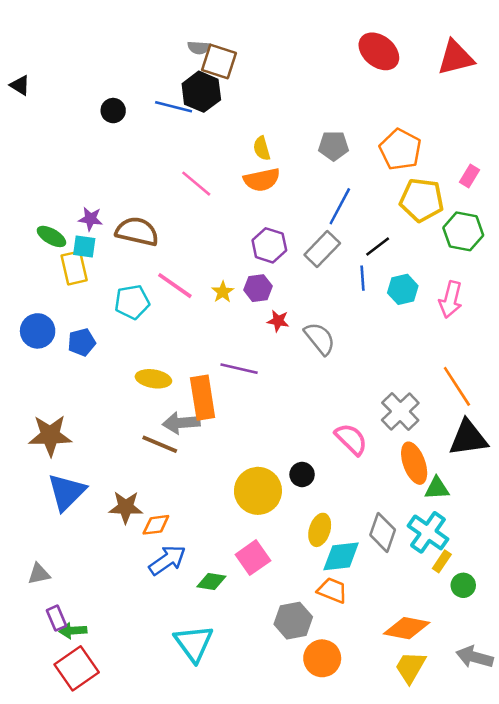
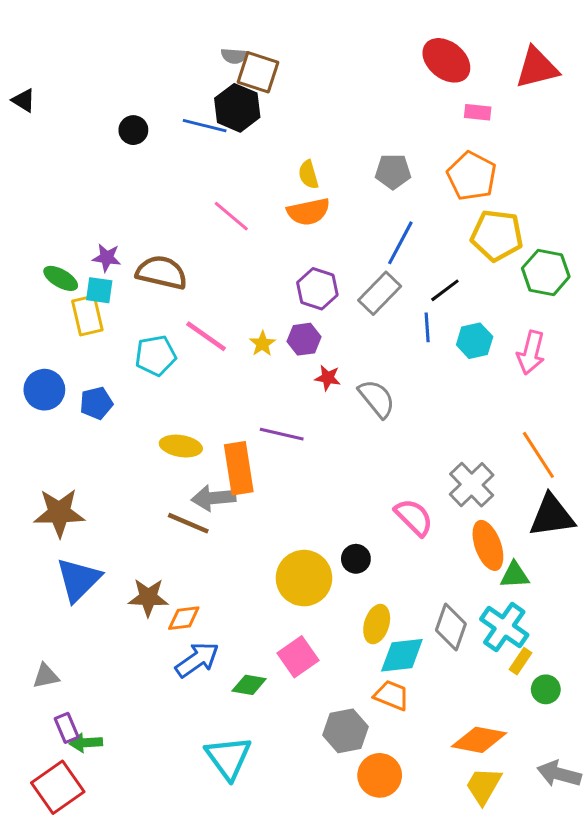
pink rectangle: (470, 176) -> (478, 112), moved, turned 65
red square: (77, 668) -> (58, 787), moved

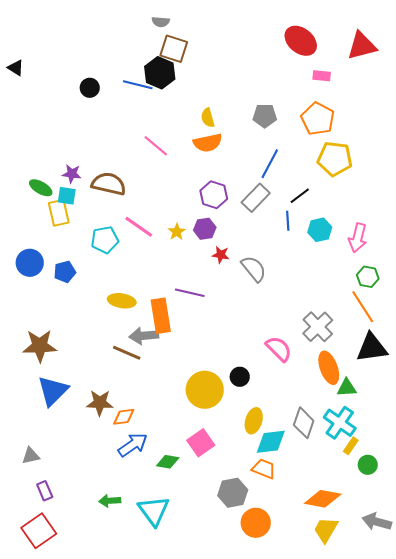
gray semicircle: (234, 56) -> (161, 22), moved
green hexagon: (546, 272) -> (368, 277), moved, size x0.7
green arrow: (86, 743) -> (110, 501), moved

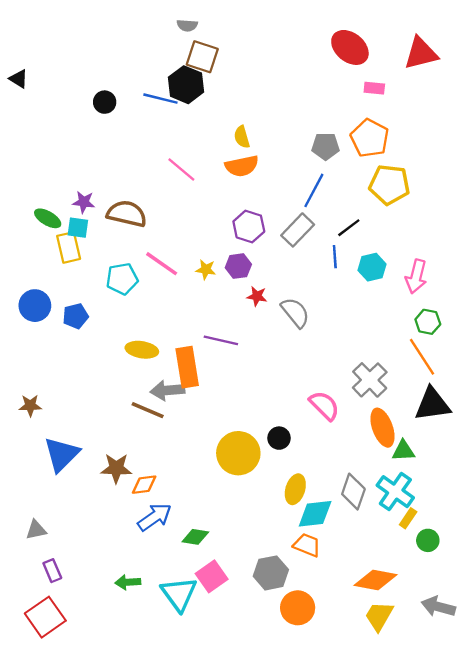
gray pentagon: (265, 116) -> (326, 146), moved
yellow star: (177, 232) -> (206, 269), turned -30
brown star: (40, 346) -> (30, 406), moved, size x0.6
pink square: (201, 443) -> (212, 576), moved

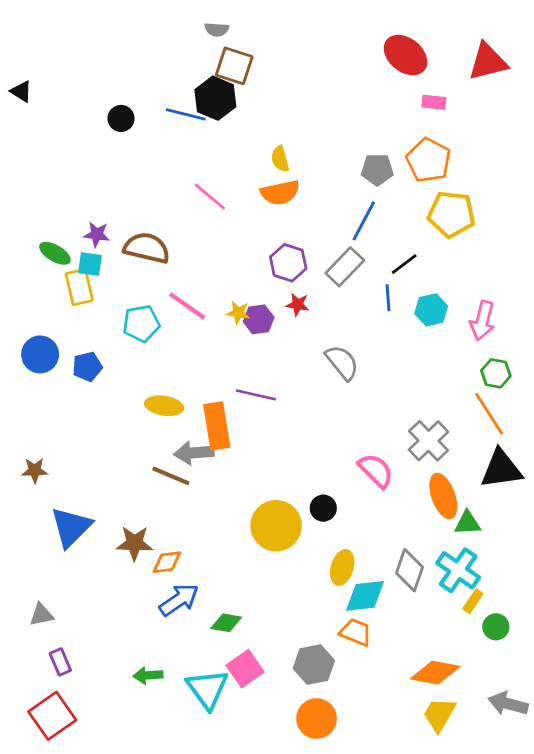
purple hexagon: (238, 266) -> (259, 319), moved
red star: (257, 296) -> (298, 305), moved
orange circle: (298, 608) -> (317, 719), moved

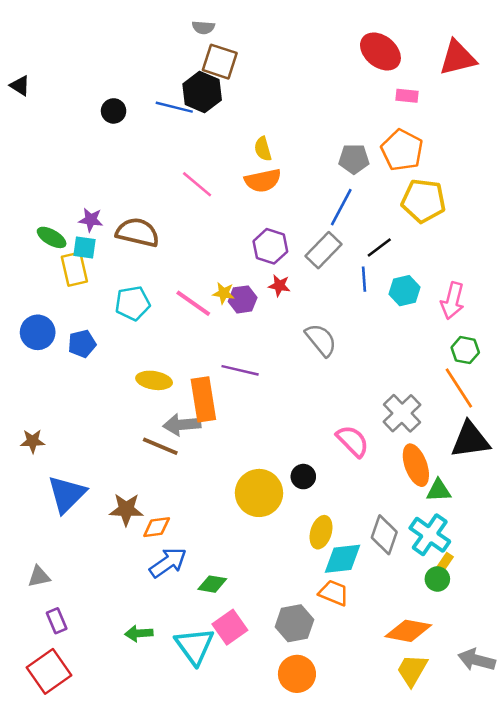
pink line: (187, 306) -> (193, 303), moved
green circle: (496, 627) -> (437, 579), moved

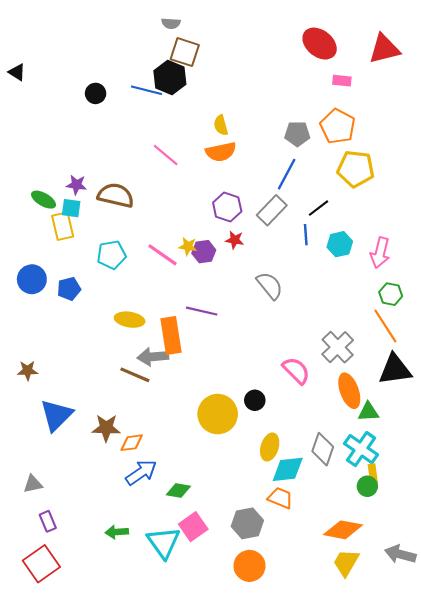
yellow rectangle: (444, 564) -> (373, 474), turned -42

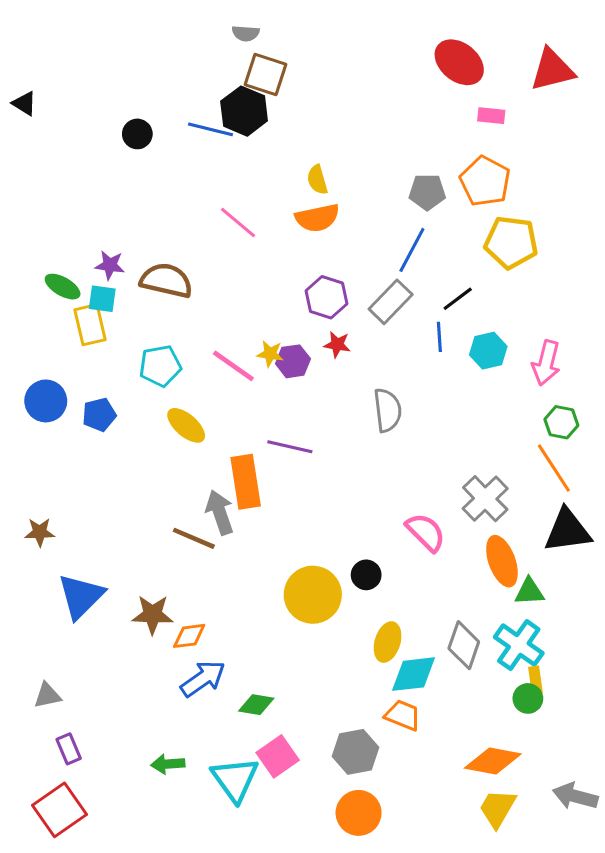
gray semicircle: (270, 286) -> (388, 410), turned 32
yellow ellipse: (130, 320) -> (186, 425), moved, turned 32
gray arrow: (153, 357) -> (220, 512), turned 76

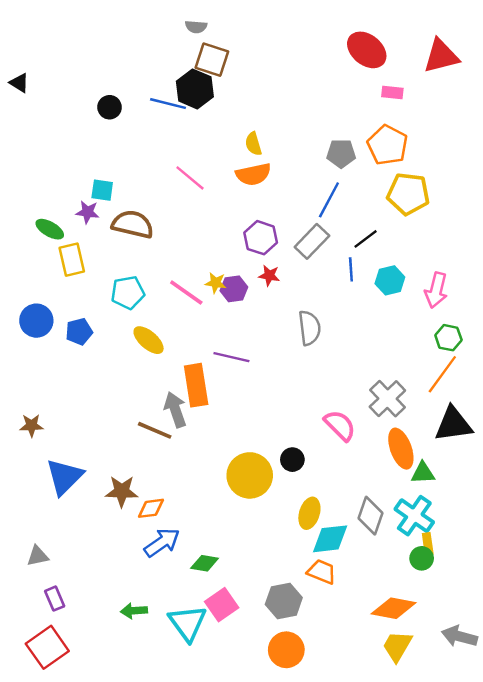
cyan square: (102, 299) -> (102, 190), moved
orange line: (554, 468) -> (442, 374), turned 69

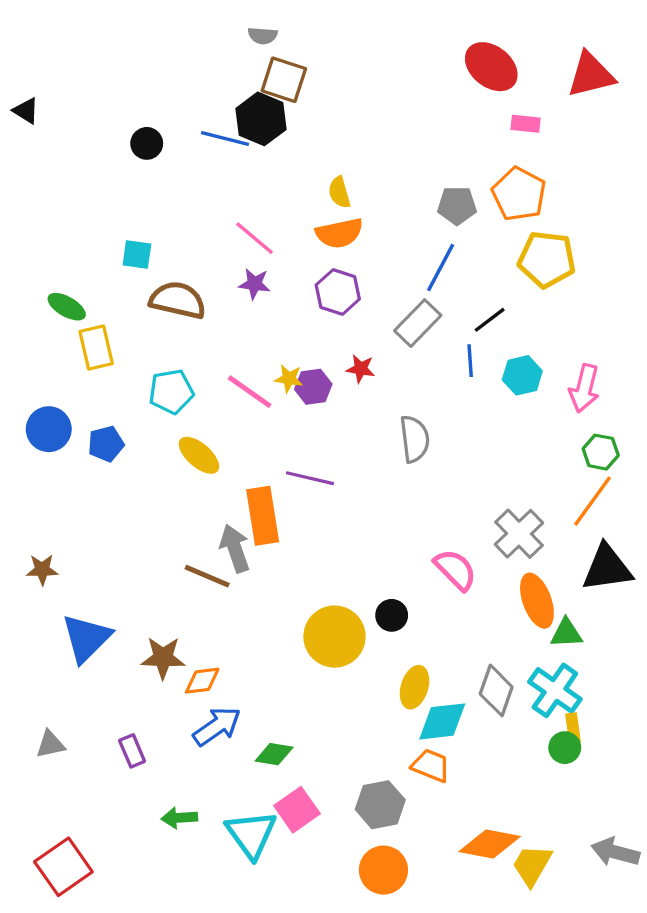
purple star: (88, 212) -> (254, 284), moved
purple hexagon: (261, 238) -> (338, 292), moved
purple rectangle: (55, 599) -> (132, 751), moved
orange diamond: (394, 608) -> (490, 844), moved

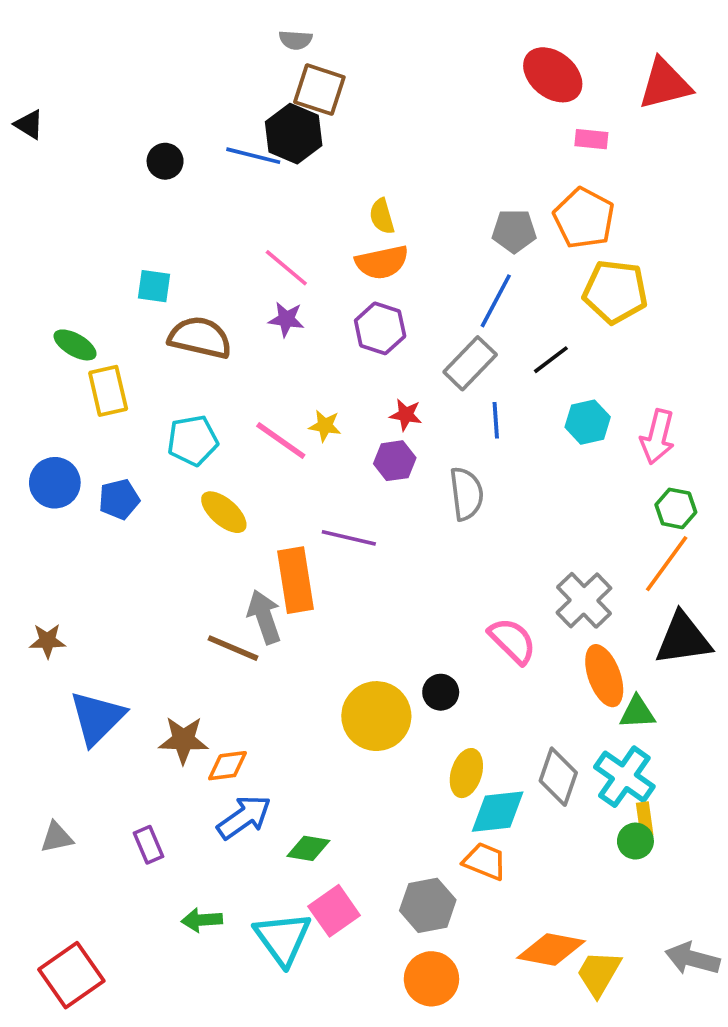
blue line: (470, 361) -> (496, 420), moved
purple hexagon: (313, 387) -> (395, 461), moved

